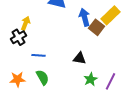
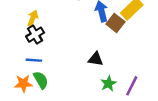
black cross: (19, 37) -> (35, 35), moved
blue line: (39, 55) -> (34, 60), moved
green semicircle: (43, 77) -> (41, 80), moved

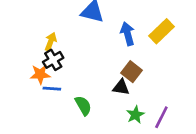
brown square: (115, 23) -> (131, 72), moved
green semicircle: (41, 80) -> (83, 106), moved
orange star: (23, 84) -> (40, 74), moved

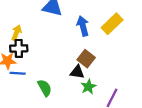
black cross: (53, 60) -> (19, 48), turned 30
green star: (135, 115) -> (88, 87), moved

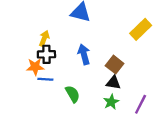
blue arrow: (83, 26) -> (84, 54), moved
black triangle: (77, 72) -> (113, 83), moved
green star: (88, 87) -> (111, 102), moved

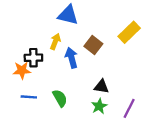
yellow arrow: (44, 38) -> (55, 42), moved
brown square: (115, 65) -> (93, 45), moved
blue line: (45, 79) -> (29, 97), moved

